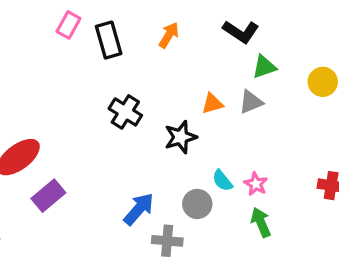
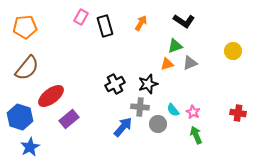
green triangle: (264, 67) -> (175, 46), moved
black cross: (125, 112) -> (115, 84), moved, turned 30
gray cross: (167, 241) -> (140, 107), moved

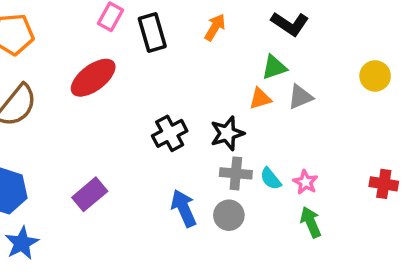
red ellipse: (51, 96) -> (93, 78), moved
gray cross: (140, 107) -> (236, 173), moved
gray circle: (158, 124) -> (229, 215), moved
blue arrow: (123, 127) -> (184, 208), turned -65

